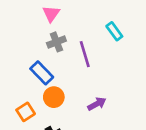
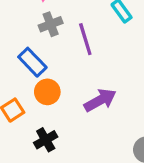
purple arrow: (97, 104) -> (100, 100), size x1.4

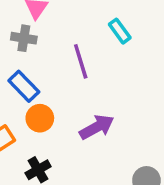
gray cross: (51, 24) -> (24, 38), moved, turned 30

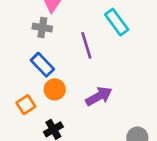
cyan rectangle: (120, 31) -> (117, 22), size x1.4

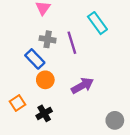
gray cross: (42, 28) -> (48, 39), moved
orange square: (26, 105) -> (17, 103), moved

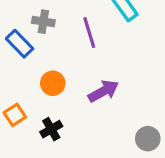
gray cross: (48, 39) -> (43, 22), moved
blue rectangle: (35, 59) -> (20, 44), moved

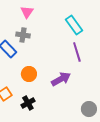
purple line: (89, 33) -> (77, 52), moved

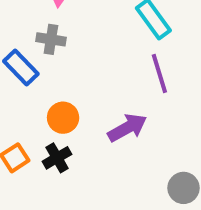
black cross: (28, 103) -> (57, 158), moved

